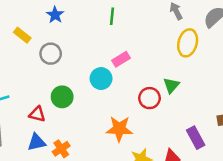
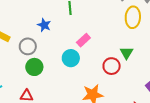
blue star: (55, 15) -> (44, 25), moved
green circle: (62, 97) -> (34, 67), moved

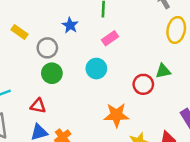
pink rectangle: (83, 40) -> (110, 38), moved
green triangle: (127, 53) -> (163, 71), turned 40

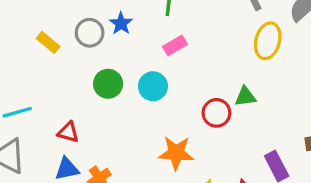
yellow rectangle: (20, 32) -> (48, 42), moved
gray circle: (47, 48) -> (90, 33), moved
green circle: (52, 73) -> (108, 84), moved

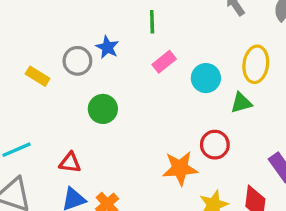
yellow ellipse: (268, 41) -> (256, 64), moved
cyan circle: (153, 86) -> (206, 78), moved
red circle: (216, 113) -> (215, 145), moved

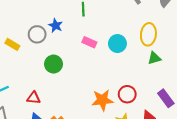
pink rectangle: (164, 62) -> (89, 42), moved, turned 64
green triangle: (241, 103) -> (154, 58), moved
red circle: (215, 145) -> (127, 94), moved

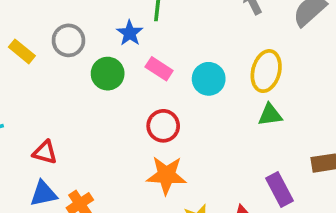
blue star: (56, 25) -> (130, 33), moved
green circle: (54, 64) -> (108, 74), moved
red circle: (127, 94) -> (163, 126), moved

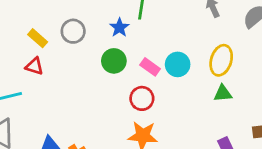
pink rectangle: (159, 69) -> (150, 67), moved
green circle: (108, 74) -> (114, 61), moved
red triangle: (45, 152) -> (34, 66), moved

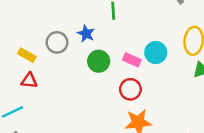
blue star: (119, 28) -> (86, 34), moved

